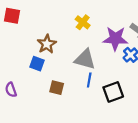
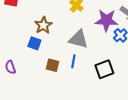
blue line: (89, 80) -> (73, 61), moved

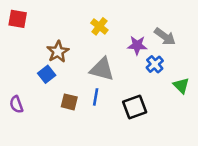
purple star: (106, 20) -> (137, 45), size x0.7
blue square: (34, 43) -> (47, 74), turned 32

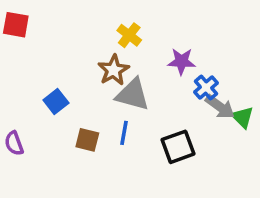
gray arrow: (165, 36) -> (220, 107), moved
brown star: (58, 52) -> (113, 70), moved

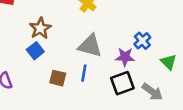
purple star: (182, 61) -> (125, 57), moved
brown star: (113, 70) -> (40, 28), moved
gray arrow: (220, 107) -> (152, 92), moved

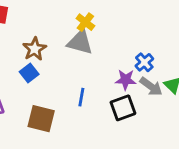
gray triangle: (90, 46) -> (80, 42), moved
brown square: (58, 78) -> (41, 119), moved, size x1.5
gray arrow: (152, 92) -> (151, 86), moved

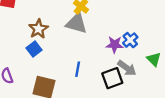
purple star: (126, 80) -> (115, 45), moved
gray arrow: (151, 86) -> (127, 68), moved

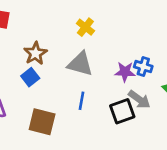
gray triangle: (76, 23) -> (80, 64), moved
blue cross: (130, 40) -> (143, 67), turned -32

